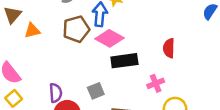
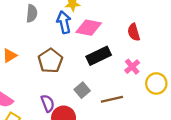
brown pentagon: (76, 29) -> (50, 61), moved
pink diamond: (109, 38) -> (89, 28), moved

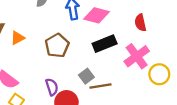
pink cross: (132, 67) -> (137, 56), size x1.6
brown line: (112, 99) -> (100, 86), moved

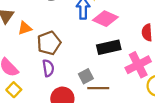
brown pentagon: (57, 45) -> (49, 43), moved
purple semicircle: (52, 87) -> (48, 68), moved

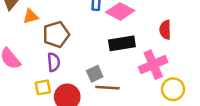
yellow square: (14, 90) -> (43, 87), moved, turned 32

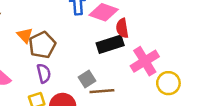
orange triangle: (31, 16) -> (25, 35), moved, turned -49
red semicircle: (165, 30) -> (122, 28), moved

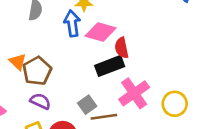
pink cross: (145, 61) -> (134, 93), moved
purple semicircle: (44, 73) -> (40, 101), turned -48

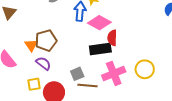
orange triangle: (18, 62) -> (31, 45), moved
yellow circle: (175, 104) -> (145, 69), moved

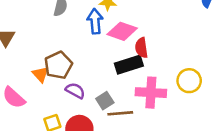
purple semicircle: (43, 63) -> (75, 91), moved
pink cross: (114, 73) -> (151, 93), turned 35

